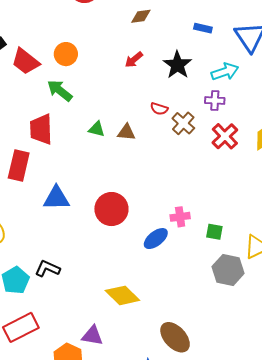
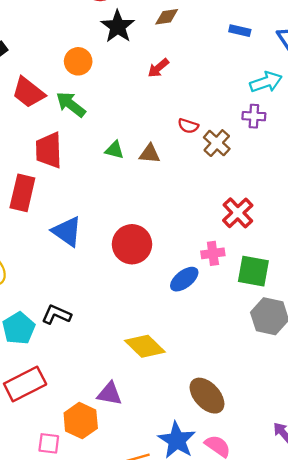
red trapezoid: (25, 61) -> (28, 92), moved
black star: (177, 65) -> (118, 26), moved
red cross: (225, 136) -> (238, 213), moved
blue triangle: (56, 198) -> (67, 231), turned 36
green square: (214, 232) -> (253, 271), size x1.6

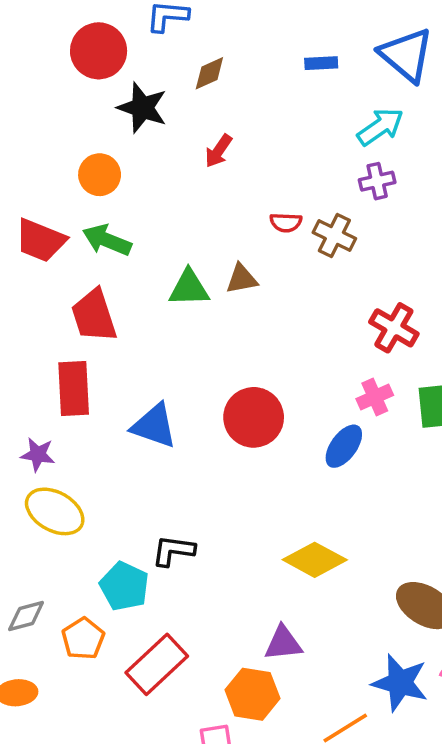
green triangle: (114, 150) -> (189, 288), size x1.4

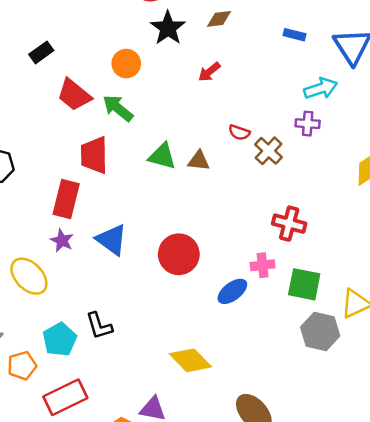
red cross: (394, 328) -> (289, 224), turned -32
purple star: (38, 455) -> (62, 241), moved
black L-shape: (173, 551) -> (99, 326), turned -132

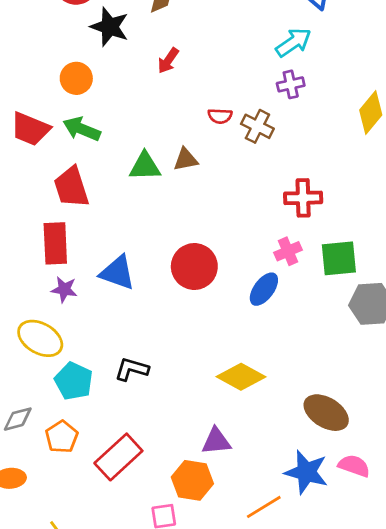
black L-shape: (99, 326) -> (132, 369), turned 140
cyan pentagon: (60, 339) -> (74, 381), moved

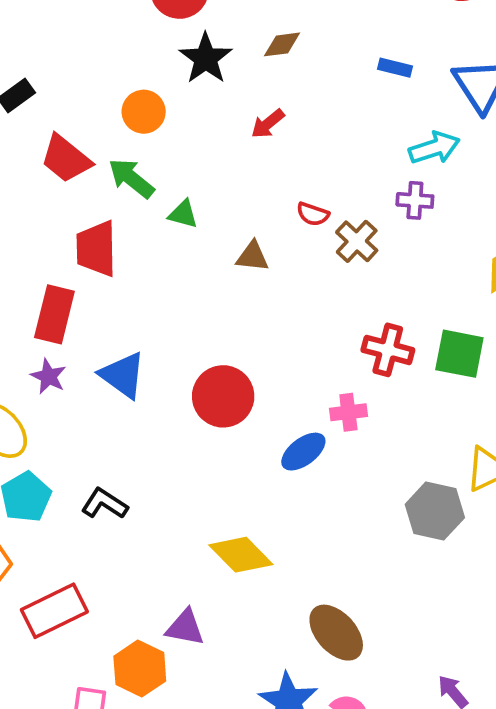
green triangle: (145, 166) -> (183, 214), moved, size x0.7
green square: (339, 258) -> (459, 354), moved

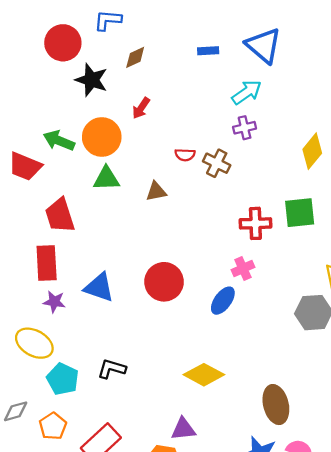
orange circle: (144, 112) -> (102, 137), moved, size x1.4
green arrow: (131, 178) -> (59, 141), moved
green triangle: (183, 214) -> (106, 179), size x1.4
brown ellipse: (336, 633) -> (276, 405), turned 45

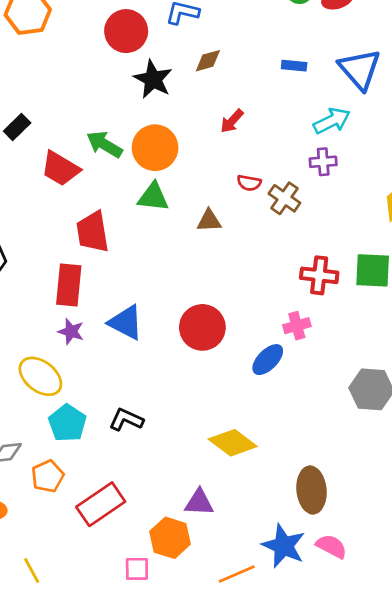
red arrow: (141, 108) -> (232, 121), moved

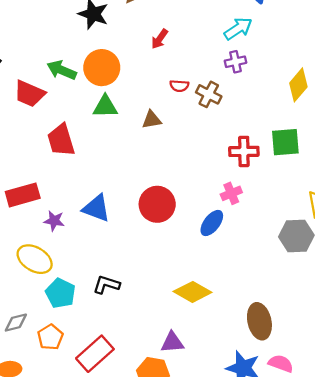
red rectangle: (69, 285) -> (23, 195), moved, turned 76

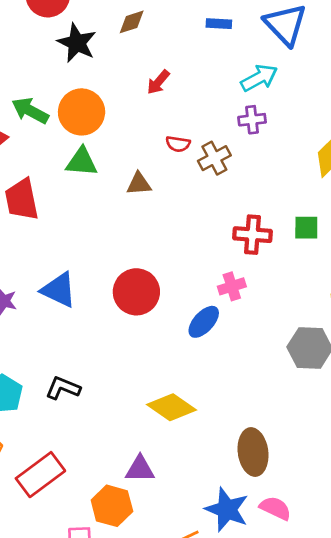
brown cross: (209, 94) -> (214, 158), turned 30
green square: (285, 142) -> (306, 228), size x0.7

